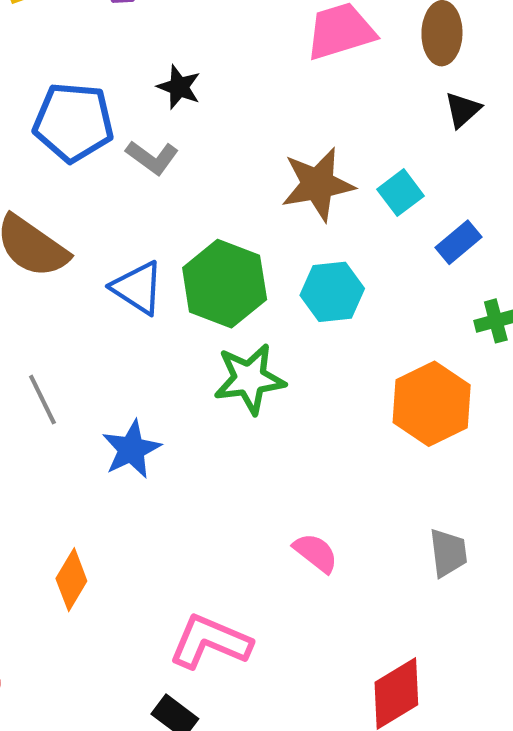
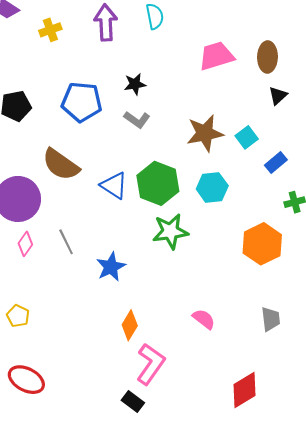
black star: (179, 87) -> (135, 84), turned -30
gray L-shape: (152, 157) -> (137, 120), moved
orange diamond: (71, 580) -> (130, 325), moved
pink L-shape: (210, 642) -> (151, 364), turned 102

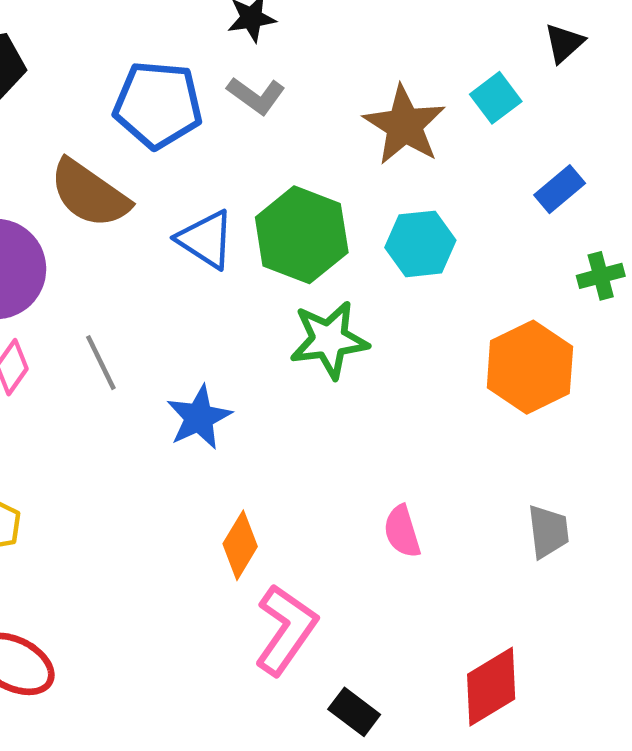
blue pentagon: (82, 102) -> (158, 105), moved
brown star: (205, 133) -> (404, 125), turned -30
cyan square: (247, 137) -> (496, 98), moved
pink semicircle: (204, 319) -> (402, 531), turned -145
black rectangle: (133, 401) -> (354, 712), moved

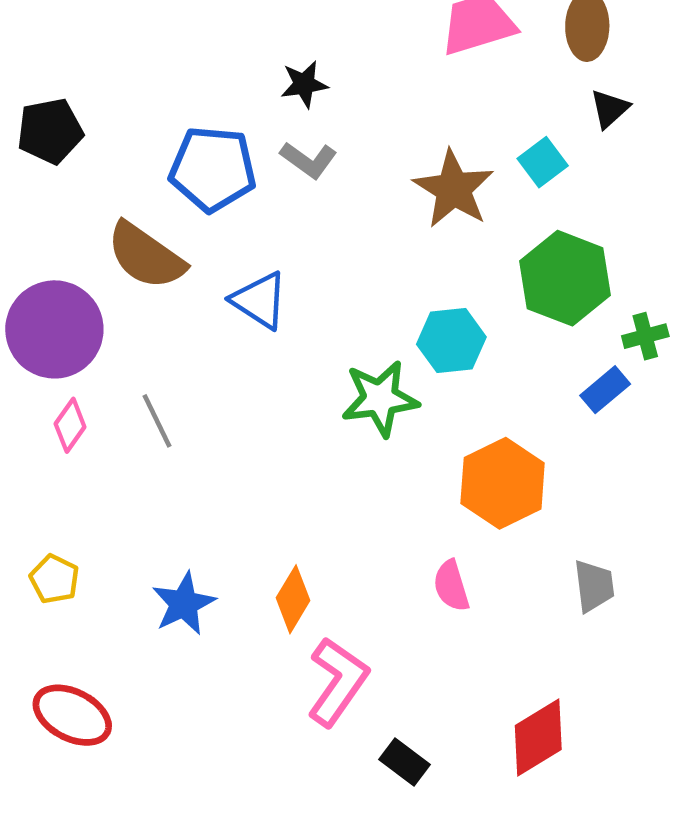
blue rectangle: (560, 189) -> (605, 390), moved
green hexagon: (302, 235) -> (565, 278), moved
cyan hexagon: (420, 244) -> (451, 341), moved
orange hexagon: (530, 367) -> (503, 483), moved
blue star: (199, 417) -> (184, 604), moved

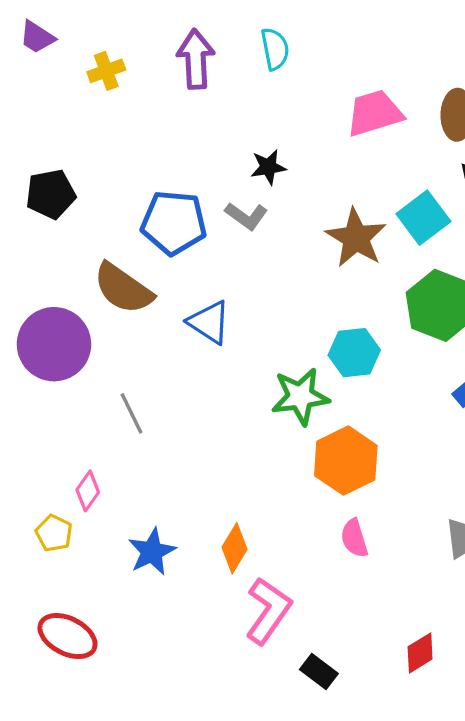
black star: (304, 84) -> (268, 167), moved
cyan square: (543, 162) -> (423, 218), size x1.4
pink diamond: (70, 425) -> (88, 491), moved
orange hexagon: (503, 483) -> (346, 461), moved
red diamond: (538, 737) -> (420, 653), size x0.7

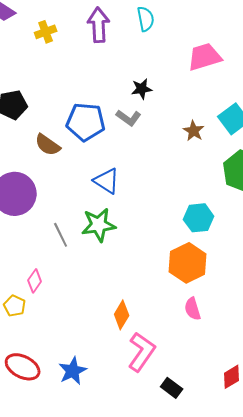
brown star: (356, 238) -> (194, 131), size x0.6
brown semicircle: (123, 288) -> (48, 145), moved, size x0.7
cyan hexagon: (354, 353) -> (199, 218), moved
green star: (300, 396) -> (99, 225), moved
blue star: (152, 552) -> (73, 371), moved

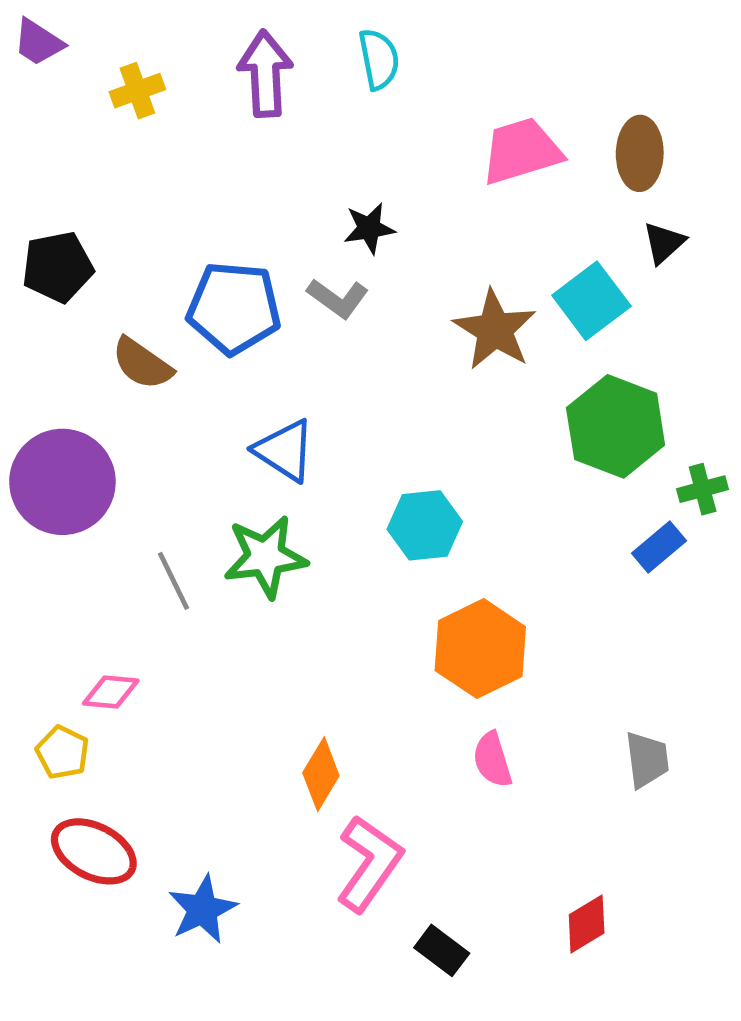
brown star: (194, 131) -> (495, 330), size x1.6
cyan hexagon: (199, 218) -> (425, 525), moved
pink diamond: (35, 281) -> (111, 692), turned 60
red ellipse: (23, 367) -> (94, 851), moved

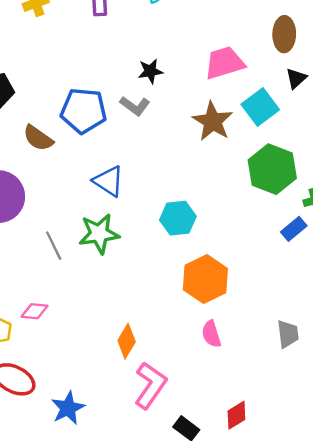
pink trapezoid: (521, 151) -> (224, 63), moved
pink diamond: (111, 692) -> (35, 311), moved
red diamond: (587, 924) -> (236, 415), moved

